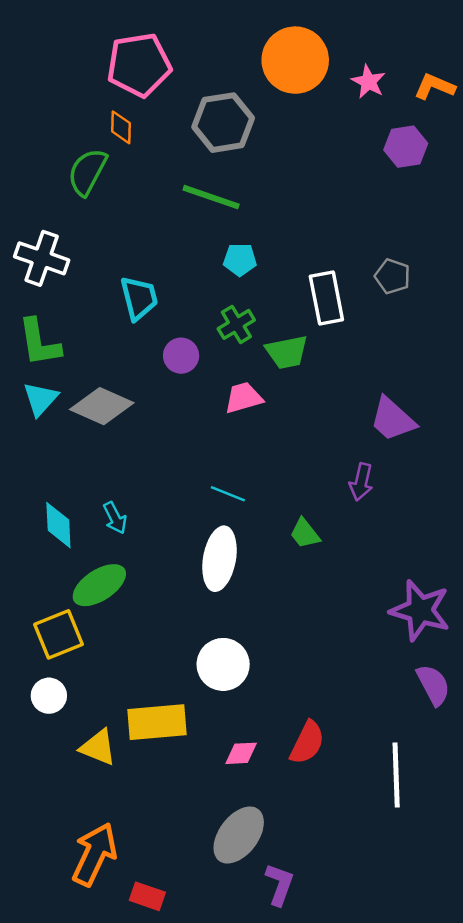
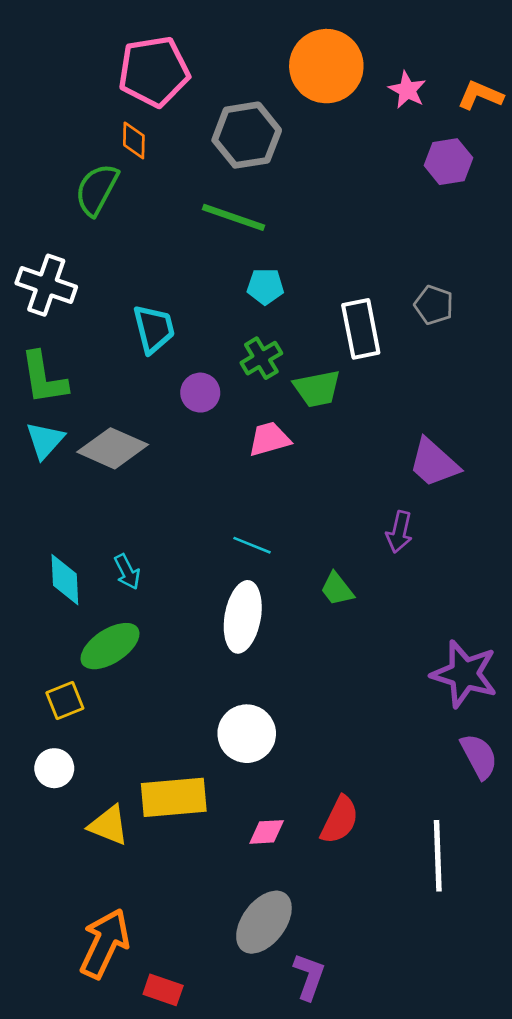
yellow square: (58, 634) -> (65, 700), size x0.7

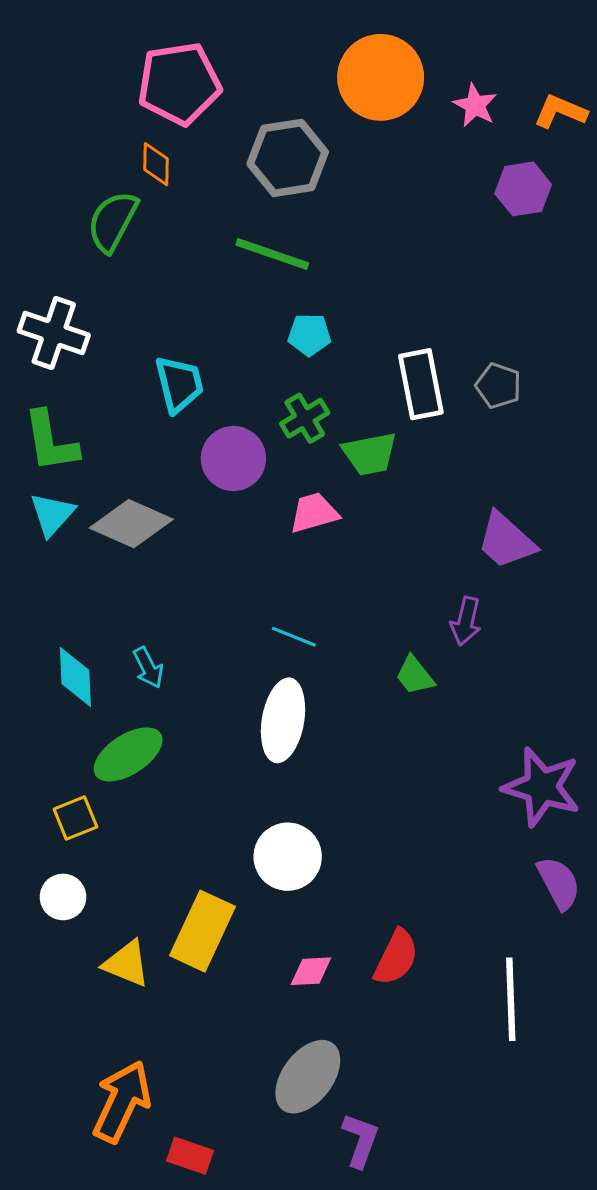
gray pentagon: (434, 305) -> (498, 386), moved
purple circle: (200, 393) -> (233, 459), size x1.4
green trapezoid: (337, 589) -> (415, 675), moved
yellow rectangle: (174, 797) -> (202, 931), turned -60

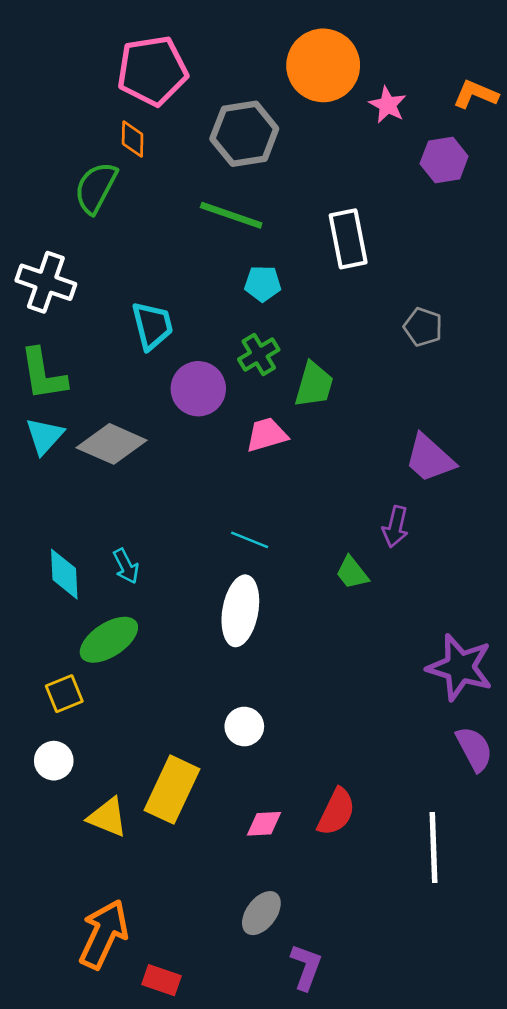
pink star: (475, 105) -> (388, 105), moved
white rectangle: (421, 384) -> (348, 239), moved
green trapezoid: (370, 454) -> (314, 385), turned -63
white circle: (288, 857) -> (244, 726), size x0.7
gray ellipse: (308, 1077) -> (261, 913), size x0.7

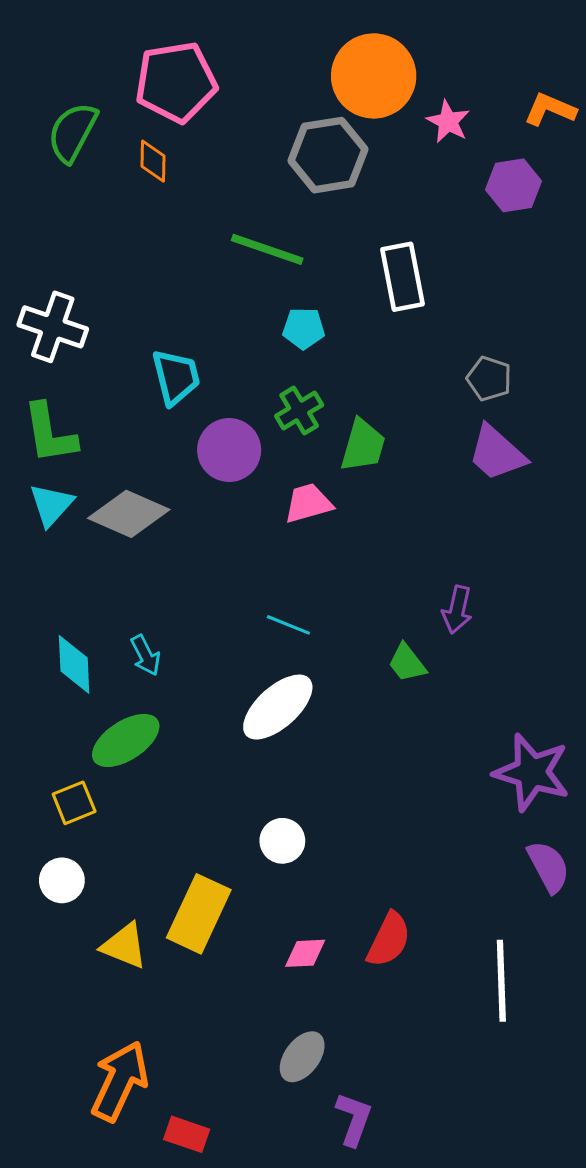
gray hexagon: (244, 134) -> (328, 155), moved
green semicircle: (96, 188) -> (73, 132), moved
purple trapezoid: (430, 458) -> (497, 453), moved
white ellipse: (240, 611) -> (278, 707), turned 38

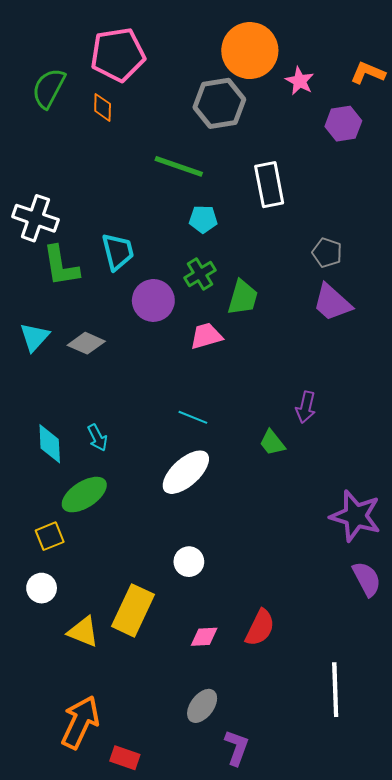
green L-shape: (50, 433) -> (61, 266), moved
gray diamond: (129, 514) -> (86, 343), size x0.7
white line: (501, 981) -> (335, 690), moved

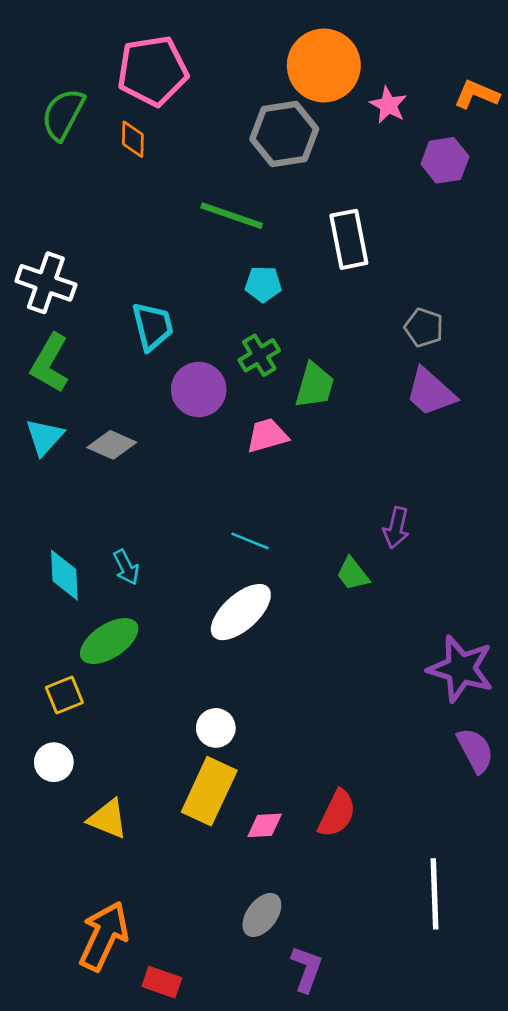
green L-shape: (61, 266) -> (50, 363), moved, turned 39
white circle: (189, 562) -> (216, 728), moved
yellow rectangle: (133, 610) -> (209, 791), moved

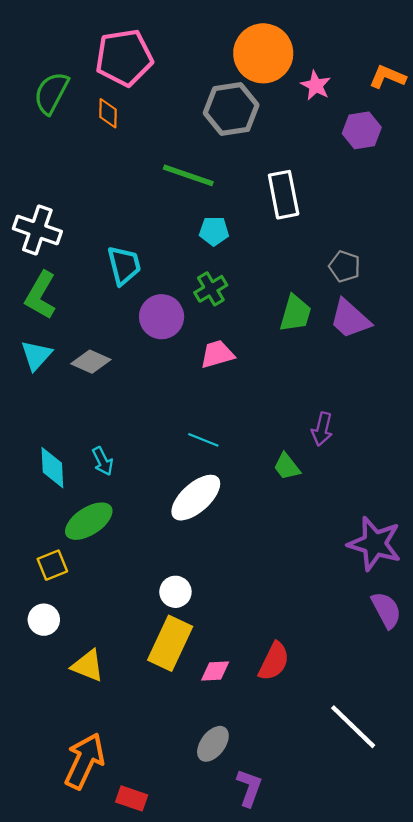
green trapezoid: (315, 386) -> (295, 313), moved
white line: (434, 894) -> (353, 727), turned -44

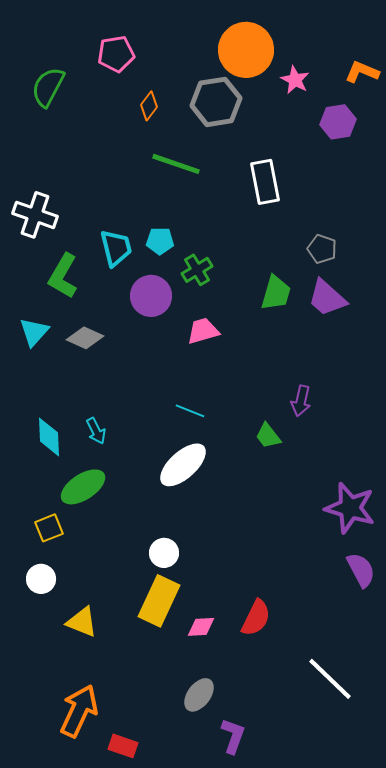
pink pentagon: (124, 58) -> (116, 54), size x0.7
orange diamond: (108, 113) -> (149, 106), moved, turned 36
cyan pentagon: (214, 231) -> (160, 241), moved
green L-shape: (41, 295) -> (63, 276), moved

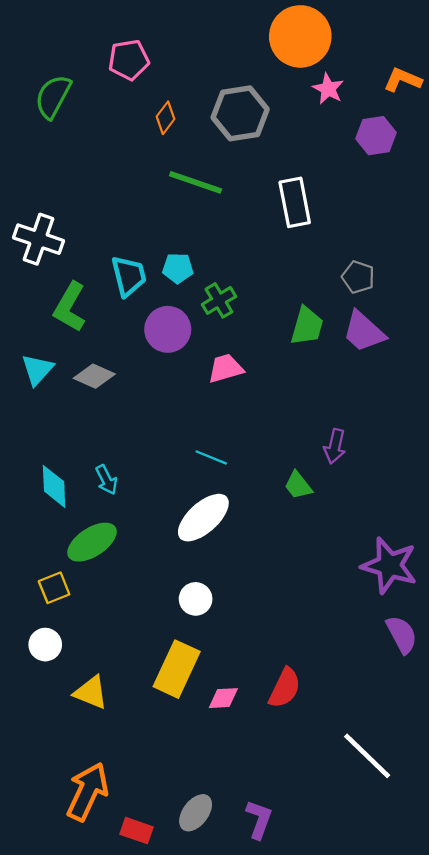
orange circle: (246, 50) -> (300, 36), moved
white circle: (164, 553) -> (196, 599), moved
gray ellipse: (199, 695) -> (196, 813), moved

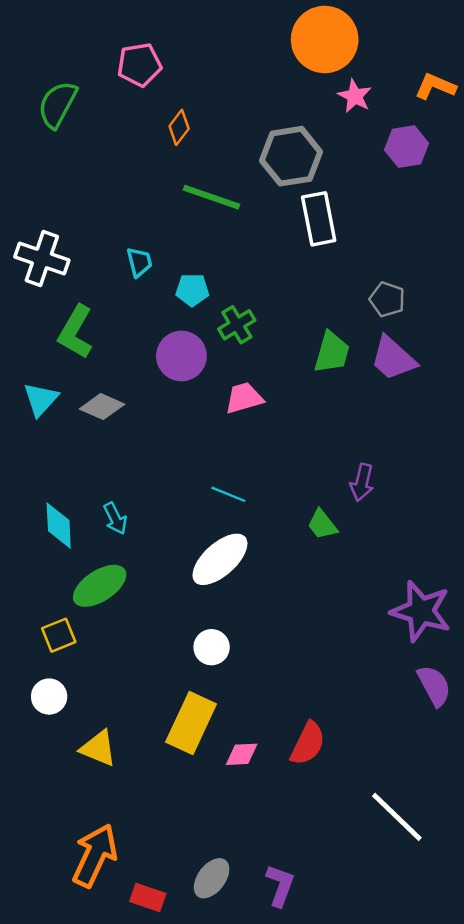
gray hexagon: (240, 113) -> (291, 156), moved
cyan trapezoid: (129, 276) -> (139, 262), moved, size x0.7

